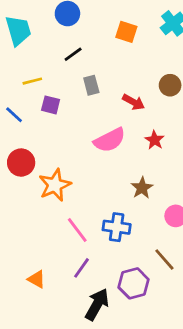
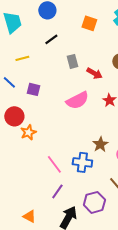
gray rectangle: (91, 85) -> (72, 61), moved
purple square: (51, 105) -> (33, 89), moved
orange star: (55, 185) -> (28, 132), moved, size x0.7
brown star: (142, 188) -> (100, 144), moved
orange triangle: (37, 279) -> (29, 216), moved

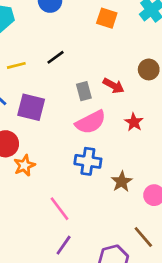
black line: (51, 39) -> (55, 57), moved
gray rectangle: (72, 61) -> (84, 91), moved
purple square: (33, 89) -> (31, 107), size x1.5
blue cross: (82, 162) -> (88, 161), moved

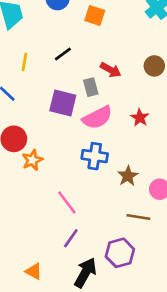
orange square: (107, 18) -> (95, 16), moved
yellow line: (16, 65) -> (24, 62), turned -66
red arrow: (114, 86) -> (111, 70), moved
purple square: (31, 107) -> (63, 103), moved
brown line: (143, 237) -> (138, 217), moved, turned -40

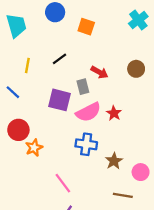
red star: (140, 118) -> (114, 113), moved

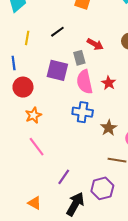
blue line: (13, 92) -> (14, 63), turned 40
pink semicircle: (88, 112) -> (85, 82), turned 105
red circle: (18, 130) -> (23, 87), moved
pink line: (63, 183) -> (37, 147), moved

